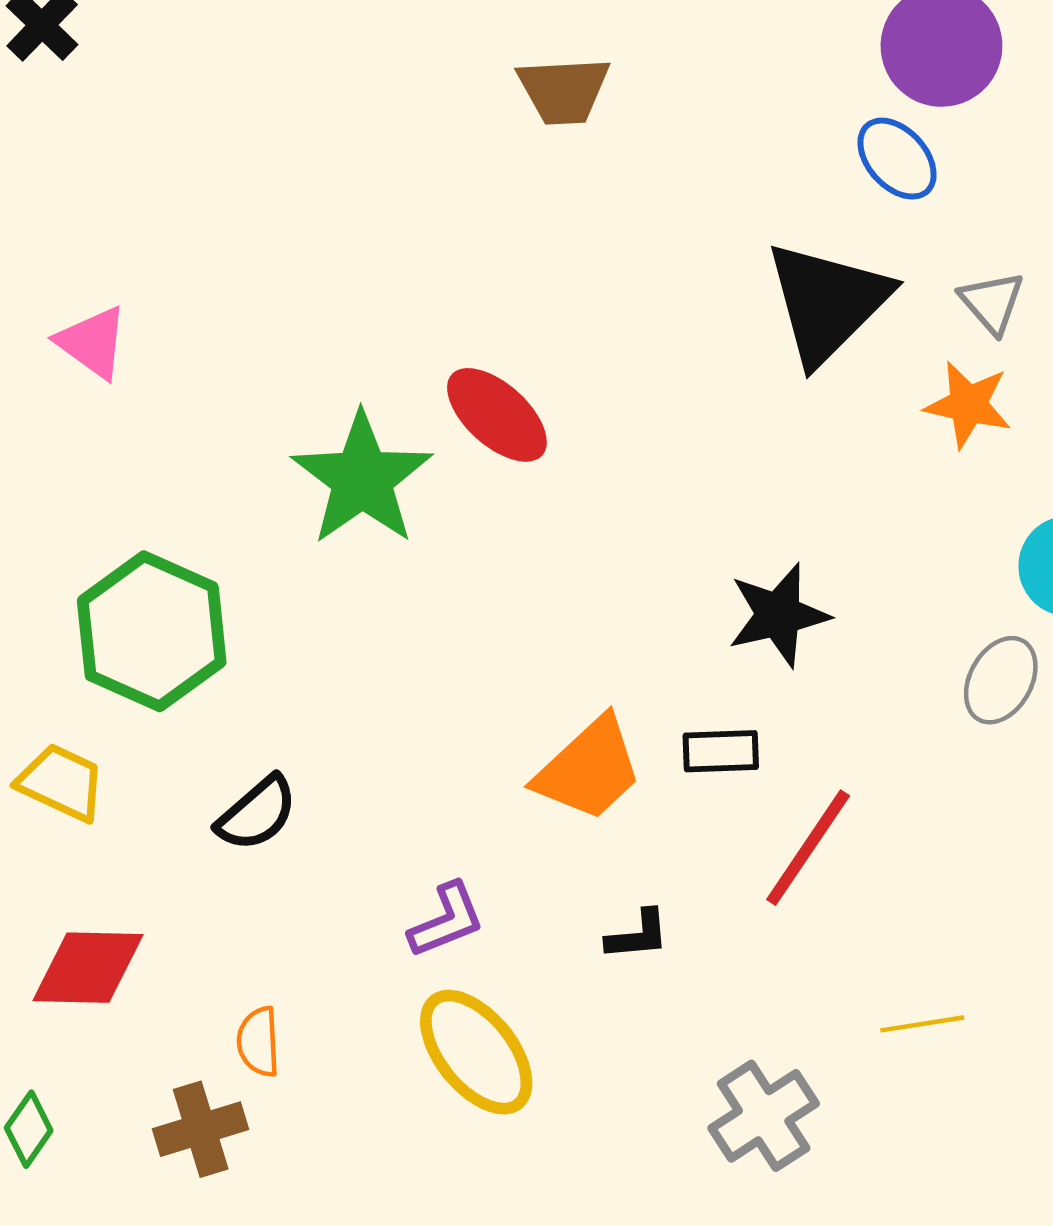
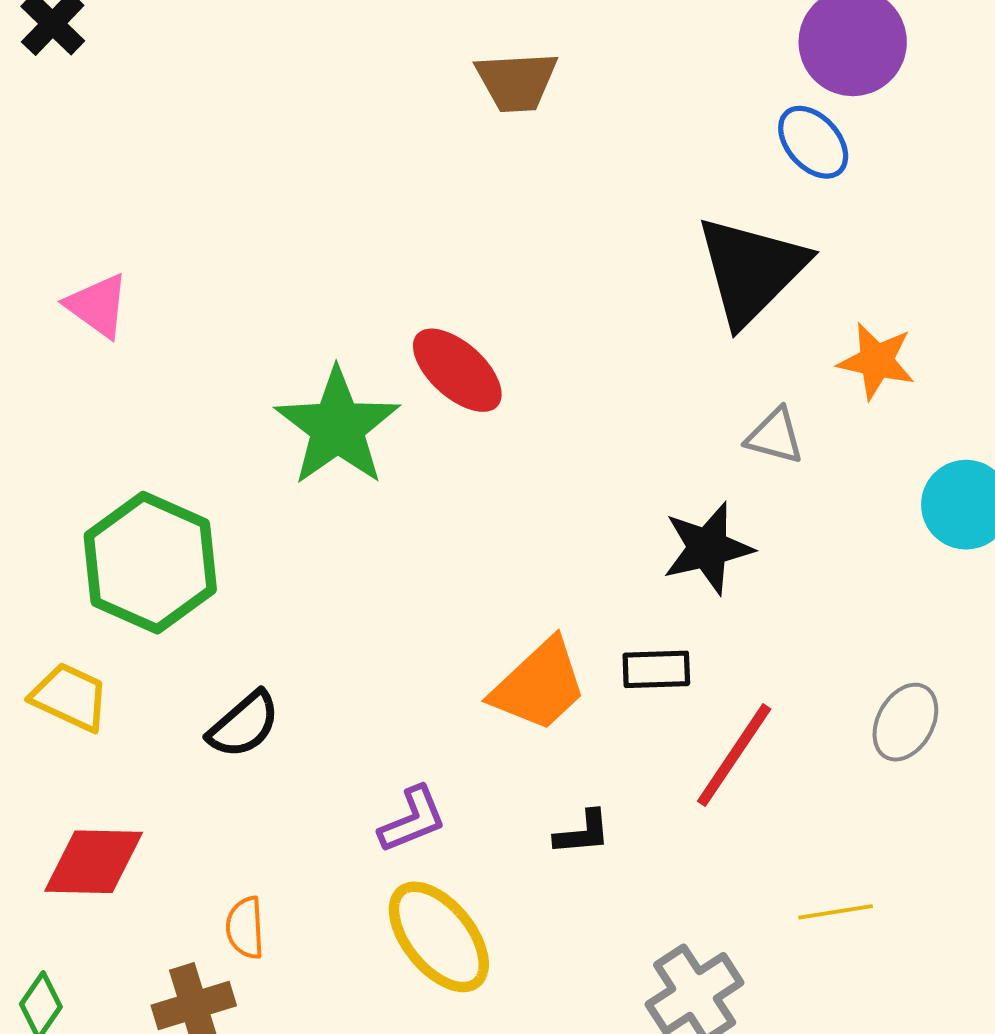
gray triangle: (992, 302) -> (775, 436), moved, turned -34
gray ellipse: (1001, 680) -> (905, 722), moved

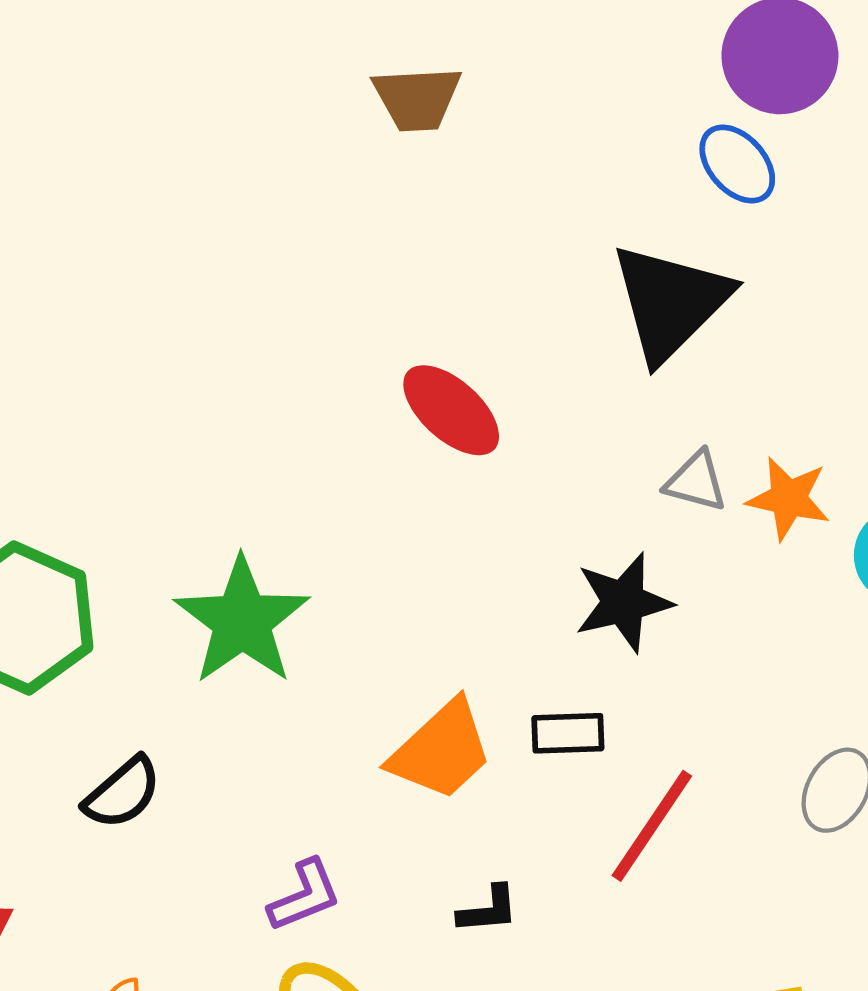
orange star: (876, 361) -> (788, 498), moved
red ellipse: (457, 370) -> (451, 410), moved
green star: (337, 427) -> (242, 621), moved

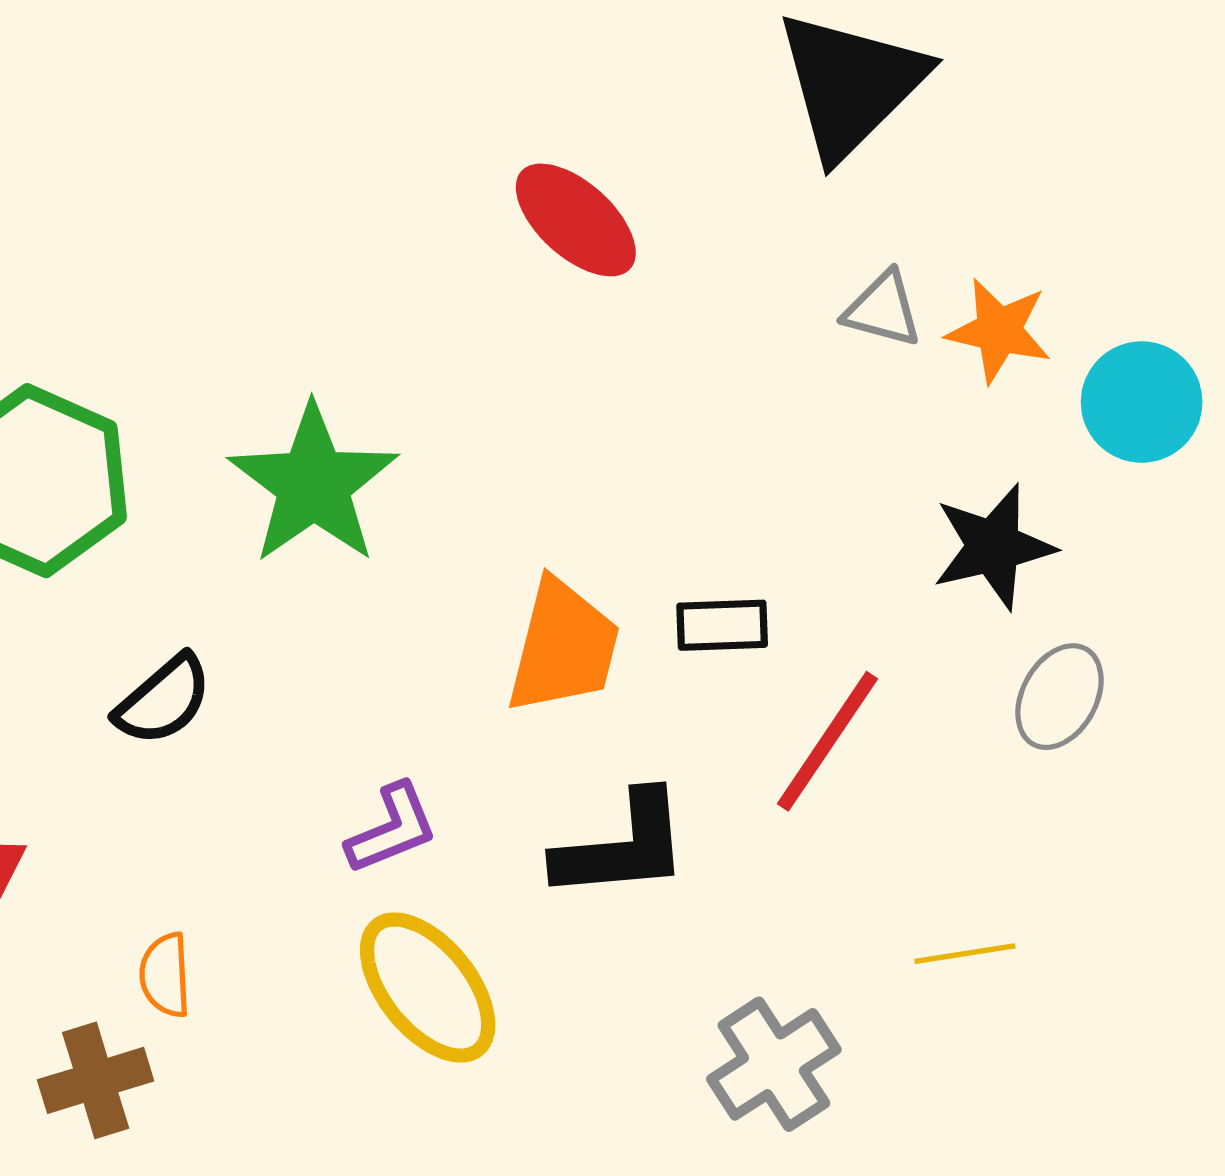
black star: (623, 602) -> (993, 547), moved
orange trapezoid: (441, 750) -> (563, 647), turned -33
black L-shape: (488, 910) -> (622, 847), size x1.8

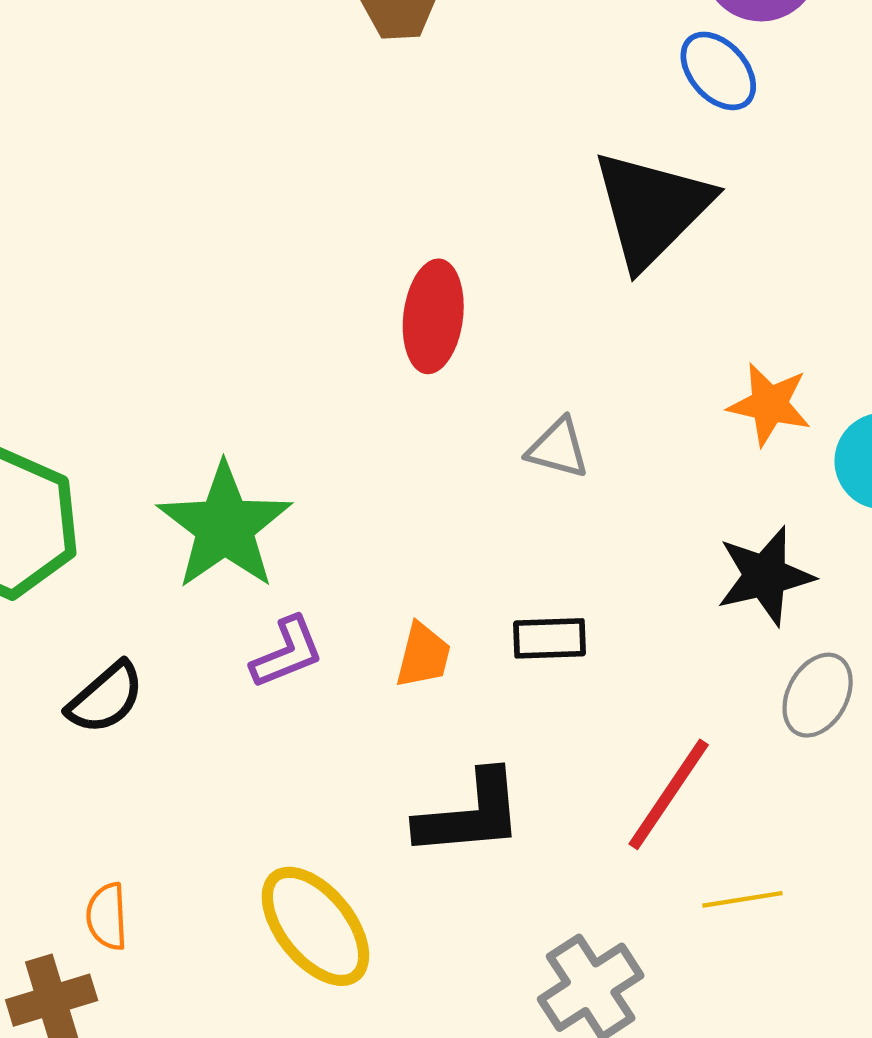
red ellipse: (576, 220) -> (433, 316), turned 55
gray triangle: (883, 309) -> (558, 448), moved
orange trapezoid: (563, 647) -> (423, 655), size x0.6
red line: (827, 741) -> (669, 794), moved
purple L-shape: (392, 829) -> (287, 653), moved

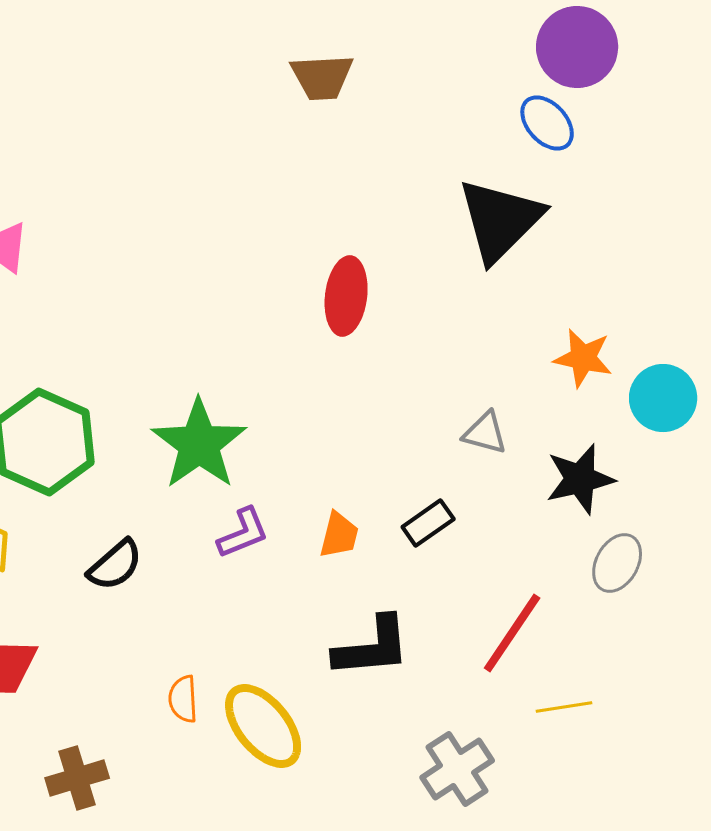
gray triangle: (558, 448) -> (485, 433), moved
black rectangle: (549, 638) -> (428, 523), turned -33
orange semicircle: (107, 916) -> (183, 699), moved

